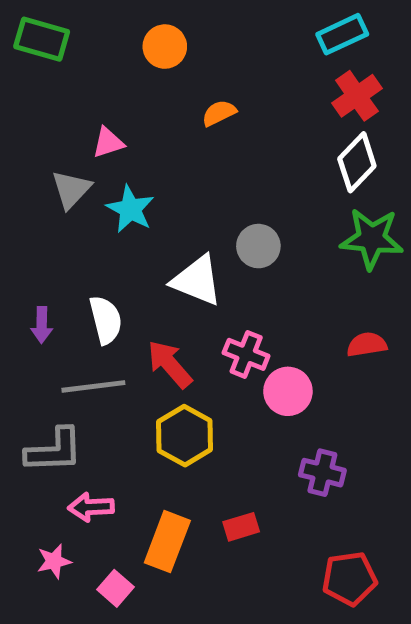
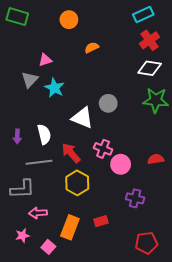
white diamond: (357, 162) -> (150, 68), turned 55
red semicircle: (367, 345) -> (156, 159), moved

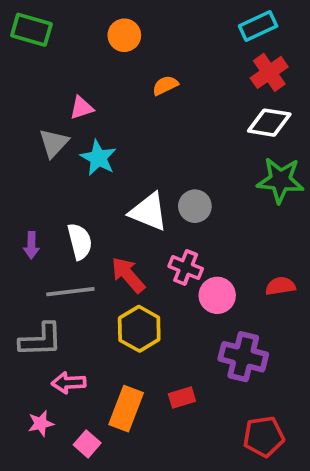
gray circle: (108, 103) -> (195, 206), moved
purple cross: (135, 198) -> (243, 357), size x1.4

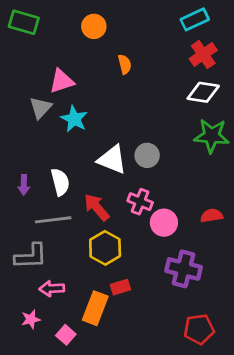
orange semicircle: (165, 85) -> (125, 64), turned 102
pink triangle: (82, 108) -> (62, 81), size x1.4
red rectangle: (182, 398) -> (120, 287), moved

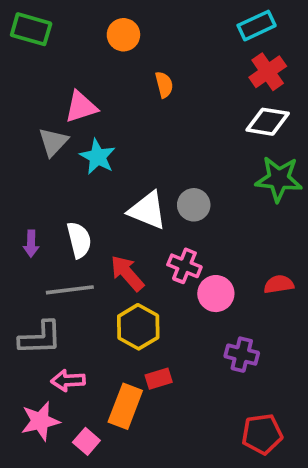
purple cross: (184, 269) -> (242, 355), size x0.7
pink star: (31, 319) -> (40, 421), size x1.5

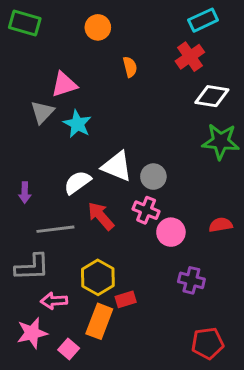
red cross: (268, 72) -> (190, 57), moved
gray circle: (194, 205) -> (153, 177), moved
white semicircle: (79, 240) -> (77, 182), moved, turned -112
yellow hexagon: (138, 327) -> (98, 277), moved

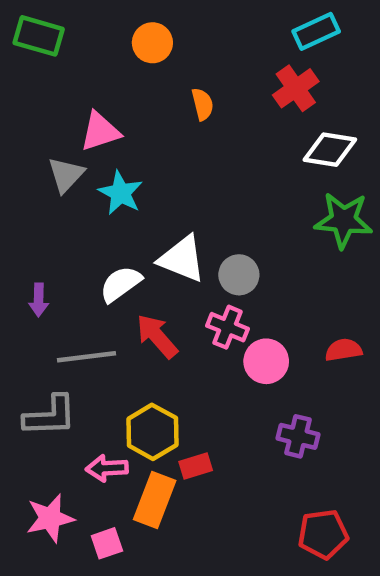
pink arrow: (54, 301) -> (107, 468), moved
pink square: (69, 349) -> (107, 543), turned 30

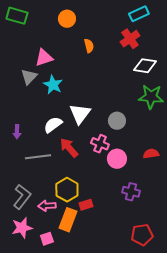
white triangle: (182, 259) -> (80, 114), turned 45
gray circle: (239, 275) -> (117, 121), moved
gray L-shape: (50, 416) -> (22, 197), moved, turned -50

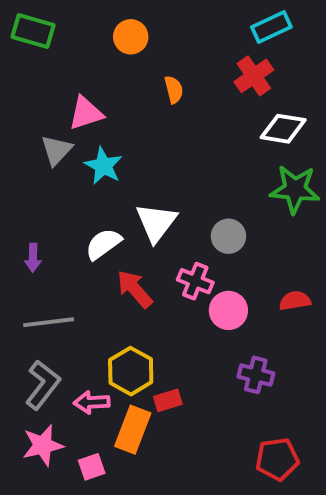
gray line: (38, 157) -> (49, 322), moved

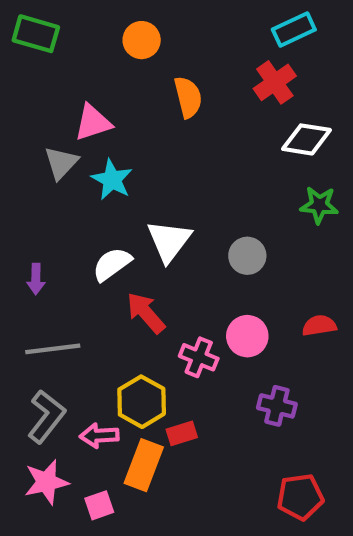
orange semicircle: (174, 90) -> (188, 97), size x1.4
green star: (295, 189) -> (319, 205), size x0.7
pink cross: (195, 281) -> (199, 357), moved

